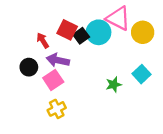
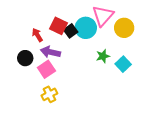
pink triangle: (118, 18) -> (103, 16), turned 45
green star: (114, 85) -> (103, 56), moved

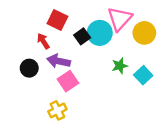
red square: (59, 26) -> (57, 20), moved
pink square: (46, 69) -> (68, 81), moved

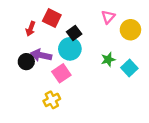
pink triangle: (120, 19) -> (108, 17), size x0.6
cyan circle: (100, 33) -> (70, 49), moved
red arrow: (43, 41) -> (31, 29), moved, turned -128
purple arrow: (59, 61) -> (41, 55), moved

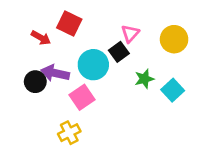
pink triangle: (108, 17) -> (130, 34), moved
red arrow: (31, 29) -> (41, 38), turned -80
black square: (74, 33) -> (119, 52), moved

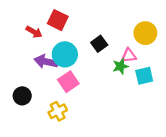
pink triangle: (130, 34) -> (129, 56), moved, turned 42
cyan circle: (93, 65) -> (65, 54), moved
black circle: (35, 82) -> (22, 96), moved
cyan square: (173, 90) -> (144, 76), turned 30

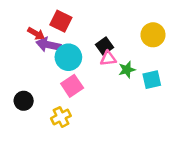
pink triangle: (129, 56) -> (108, 58), moved
purple arrow: (46, 62) -> (48, 45), moved

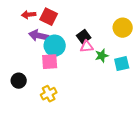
red arrow: (36, 34) -> (29, 15), moved, turned 144
pink square: (72, 86) -> (50, 62), moved, turned 30

